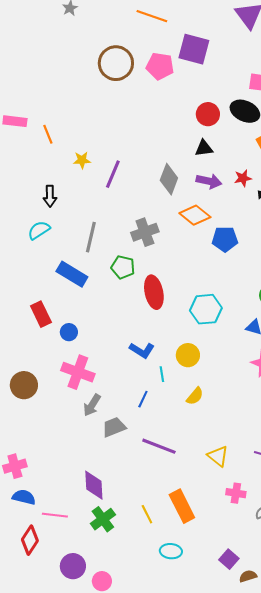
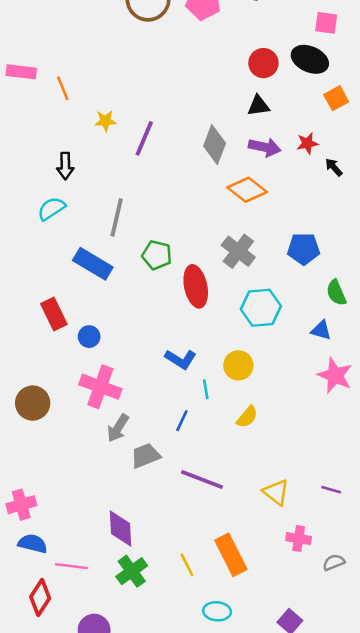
gray cross: (145, 232) -> (238, 251), moved, turned -32
blue pentagon: (225, 239) -> (304, 249), moved

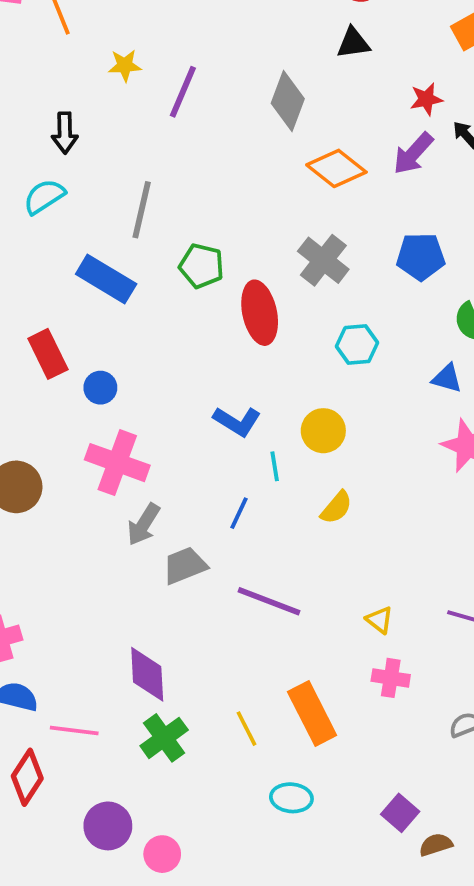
purple arrow: (265, 147) -> (413, 153), moved, turned 120
cyan hexagon: (261, 308) -> (357, 345), size x0.7
yellow triangle: (276, 492) -> (379, 620), size x0.7
pink cross: (299, 539) -> (391, 678), moved

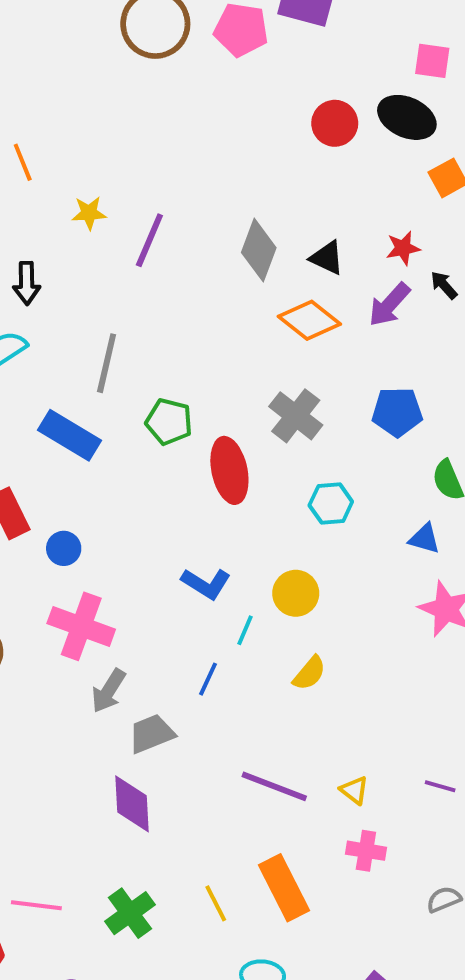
black triangle: (353, 43) -> (327, 258), moved, turned 33
cyan line: (275, 466) -> (245, 630), turned 32
purple line: (269, 601) -> (274, 786), moved
purple diamond: (147, 674) -> (132, 804), moved

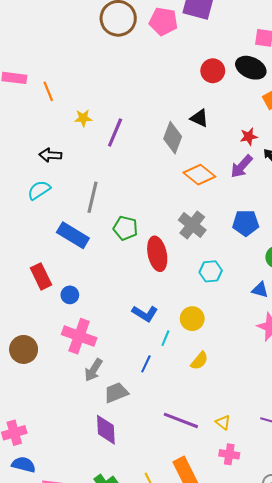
black triangle: (327, 258) -> (199, 118), moved
black arrow: (27, 283) -> (50, 155), turned 95

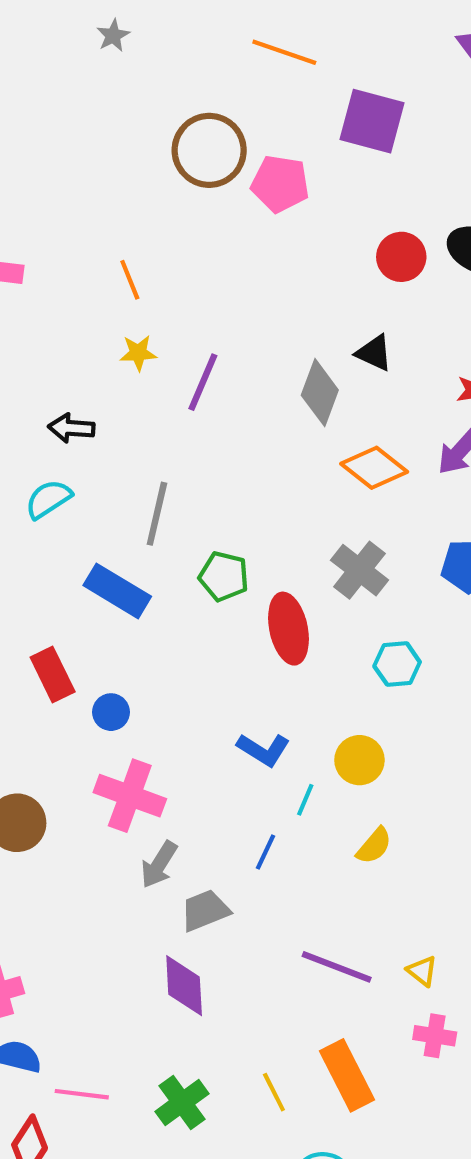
pink pentagon: (163, 21) -> (280, 184), moved
orange line: (48, 91) -> (130, 280), moved

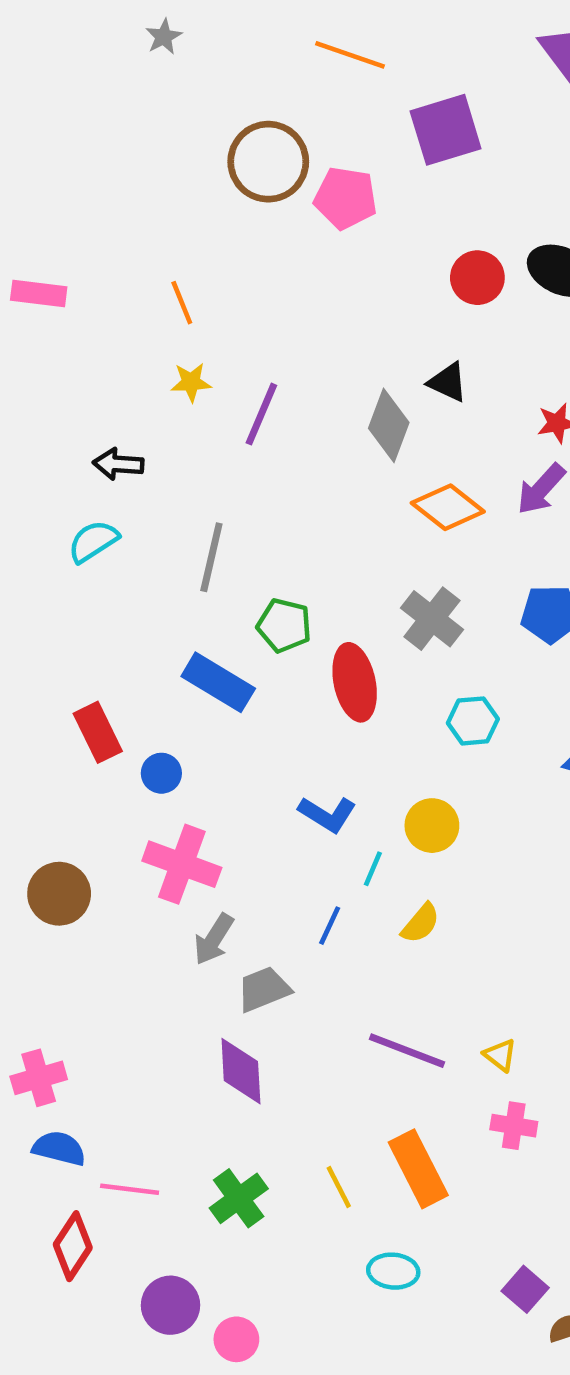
purple square: (372, 121) -> (446, 130), turned -32
blue rectangle: (117, 591) -> (218, 682), moved
yellow semicircle: (374, 846) -> (421, 923), moved

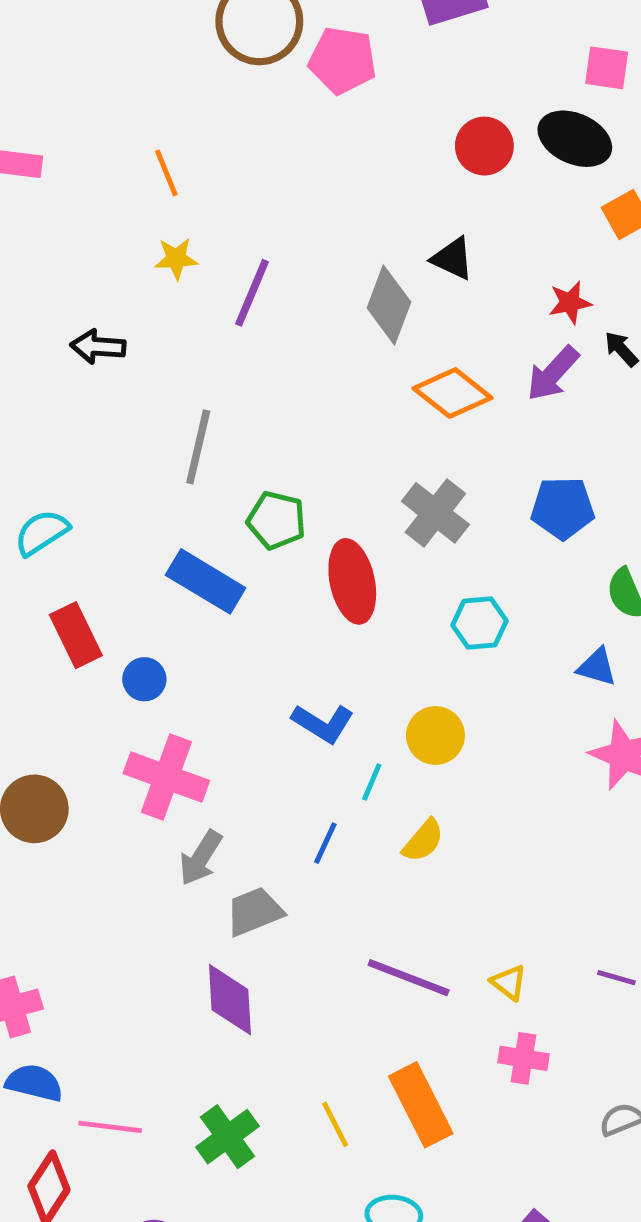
cyan semicircle: (93, 541) -> (42, 532), moved

